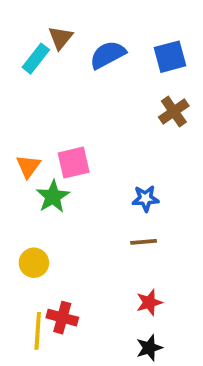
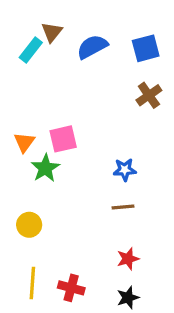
red cross: (62, 318) -> (71, 288), moved

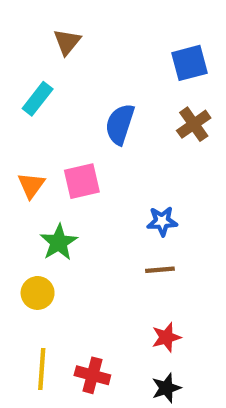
blue semicircle: (92, 47) -> (120, 124), moved, turned -44
cyan rectangle: (31, 50) -> (38, 99), moved
green star: (45, 168) -> (59, 242), moved

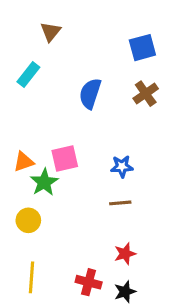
pink square: (82, 181) -> (65, 159), moved
orange triangle: (31, 185) -> (24, 162), moved, turned 35
red cross: (92, 375) -> (89, 282), moved

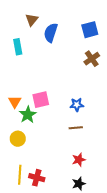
cyan rectangle: (28, 75) -> (18, 47), turned -49
blue semicircle: (90, 94) -> (51, 33), moved
orange triangle: (24, 162) -> (15, 102), turned -40
red cross: (89, 282) -> (37, 178), moved

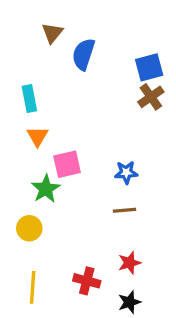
blue square: (90, 30) -> (149, 67), moved
cyan rectangle: (18, 47) -> (29, 99), moved
orange triangle: (15, 102) -> (37, 136), moved
red cross: (37, 178) -> (87, 281), moved

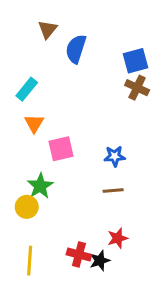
brown cross: (151, 97) -> (137, 88), turned -30
cyan rectangle: (29, 99) -> (27, 89), turned 50
green star: (46, 189) -> (40, 186), moved
black star: (129, 302) -> (100, 261), moved

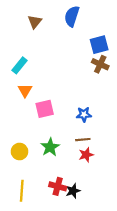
blue semicircle: (76, 49) -> (72, 16), moved
green star: (40, 186) -> (50, 147), moved
red star: (118, 238) -> (86, 155), moved

